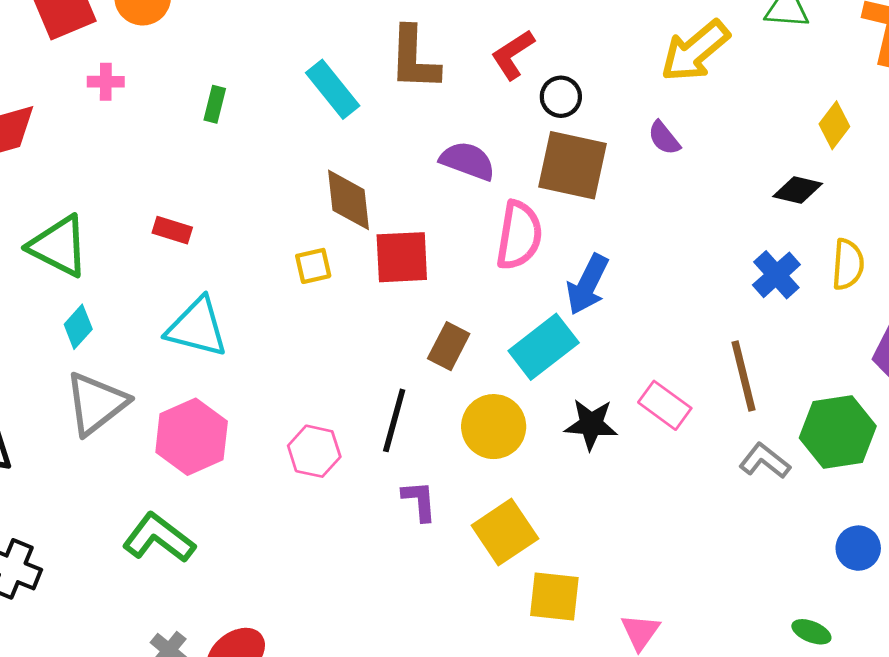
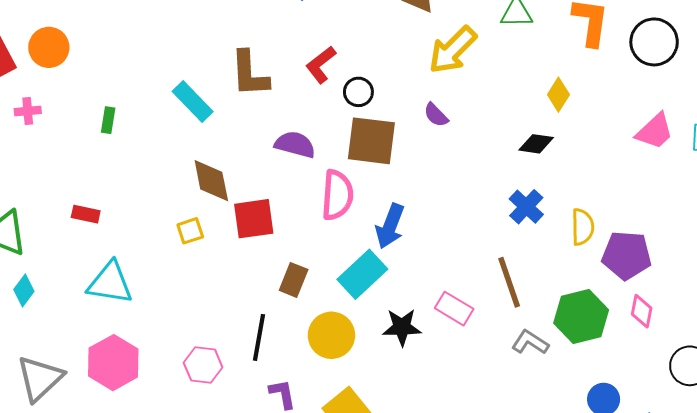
yellow semicircle: (848, 264) -> (583, 227), moved
gray triangle: (96, 403) -> (40, 378), moved

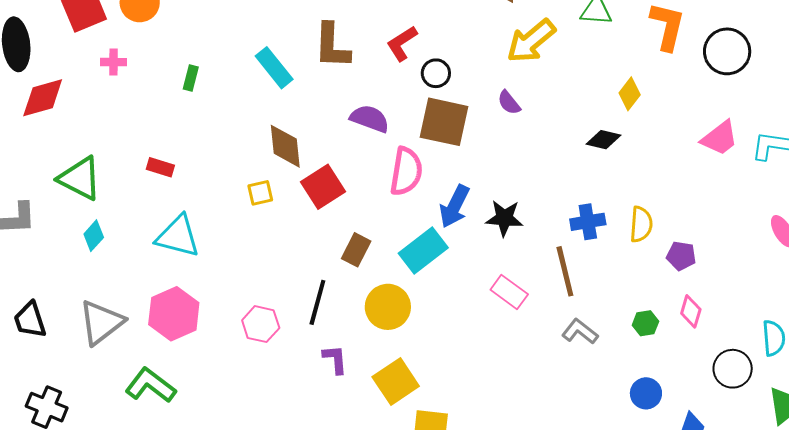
blue cross: (526, 207) -> (588, 222), moved, turned 32
red square: (254, 219) -> (323, 187), turned -30
purple pentagon: (627, 255) -> (681, 256), size x0.6
green hexagon: (581, 317) -> (645, 323), moved, size x0.5
black star: (402, 327) -> (504, 218), moved

